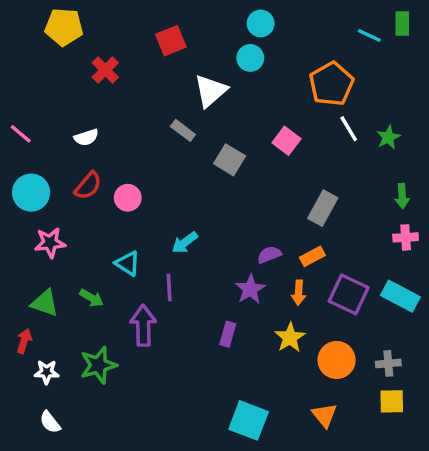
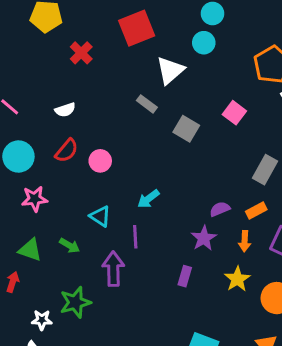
red square: (171, 41) -> (137, 28), size x1.4
white star: (47, 372) -> (42, 320), moved

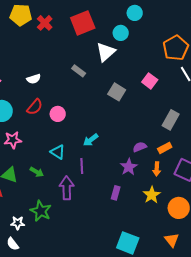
cyan circle: (204, 43) -> (121, 33), moved
red cross: (81, 53) -> (45, 23), moved
gray rectangle: (147, 104) -> (79, 71), moved
green star: (75, 302) -> (41, 211), turned -30

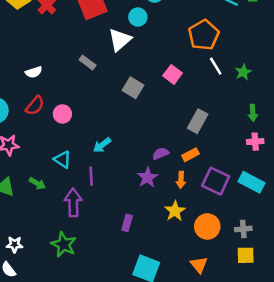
purple rectangle: (116, 193) -> (127, 223), moved
green star: (41, 211) -> (64, 244), moved

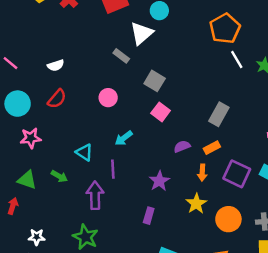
gray rectangle: (88, 63) -> (121, 56), moved
pink square: (173, 74) -> (161, 112), moved
pink circle: (62, 114) -> (108, 98), moved
purple star: (147, 177) -> (159, 181), moved

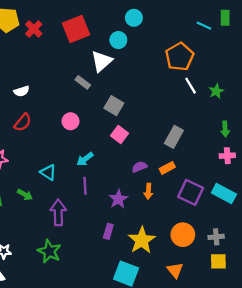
purple line: (113, 169) -> (85, 186), moved
orange arrow: (202, 173) -> (148, 191), moved
yellow star: (196, 204) -> (142, 240), moved, size x1.4

